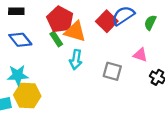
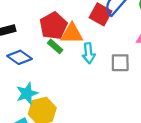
red pentagon: (60, 19) -> (53, 26), turned 30
cyan arrow: (76, 60) -> (89, 53), moved

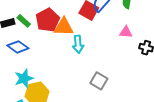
green rectangle: (55, 46) -> (24, 21), moved
gray square: (120, 63) -> (99, 81), moved, turned 30

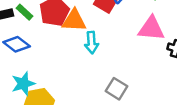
pink triangle: (126, 32) -> (151, 29), size x1.6

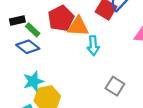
green rectangle: (24, 12) -> (33, 30), moved

